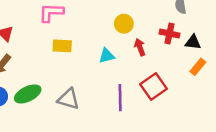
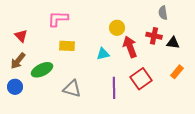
red arrow: (140, 47) -> (130, 47), size x1.5
orange rectangle: (198, 67) -> (177, 72), moved
green ellipse: (28, 94) -> (42, 70), moved

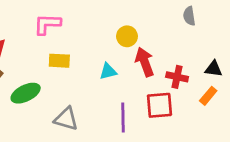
red cross: (154, 36) -> (177, 77), moved
black triangle: (173, 43) -> (214, 69), moved
red square: (141, 79) -> (159, 105), turned 30

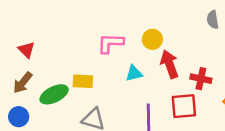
pink L-shape: (47, 24) -> (110, 43), moved
yellow rectangle: (59, 61) -> (83, 81), moved

